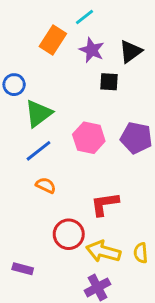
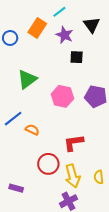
black triangle: (131, 51) -> (92, 25), moved, turned -30
blue circle: (14, 85) -> (10, 38), moved
blue line: (38, 151) -> (13, 119), moved
yellow arrow: (103, 251) -> (73, 176), turned -120

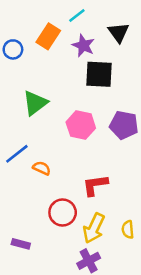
black square: (77, 57) -> (99, 74), size x1.6
yellow arrow: (73, 176) -> (94, 228), turned 40

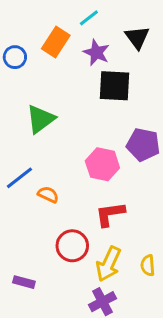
pink hexagon: (81, 125) -> (102, 164), moved

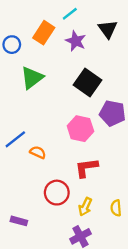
black square: (115, 86) -> (88, 82), moved, turned 32
green triangle: (41, 119) -> (32, 78), moved
yellow arrow: (109, 264) -> (85, 207), size x0.7

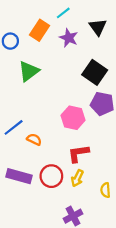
black square: (88, 82) -> (95, 72), moved
yellow arrow: (85, 207) -> (77, 178), moved
purple rectangle: (19, 221) -> (19, 176), moved, size x1.6

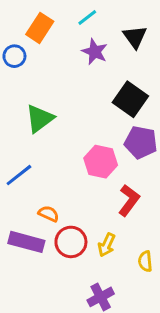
orange rectangle: (40, 30) -> (40, 28), moved
green triangle: (29, 71) -> (40, 119), moved
orange semicircle: (34, 139) -> (49, 214), moved
red L-shape: (78, 153) -> (129, 200), moved, turned 135

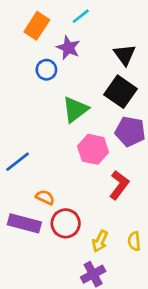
black triangle: (135, 37) -> (125, 55), moved
purple star: (95, 52) -> (68, 48), moved
blue circle: (14, 56) -> (46, 70), moved
green triangle: (40, 119) -> (75, 109), moved
yellow arrow: (107, 245) -> (100, 241), moved

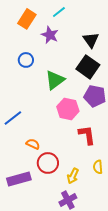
blue circle: (46, 70) -> (26, 60), moved
red L-shape: (119, 185) -> (87, 135), turned -45
purple rectangle: (24, 223) -> (19, 179), moved, turned -30
yellow semicircle: (134, 241) -> (98, 167), moved

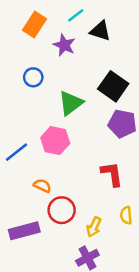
black triangle: (91, 40) -> (100, 31), moved, turned -36
pink hexagon: (68, 109) -> (55, 141), moved

